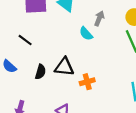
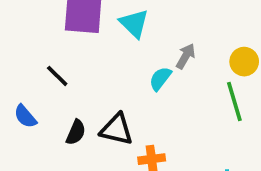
cyan semicircle: (86, 34) -> (160, 79), turned 72

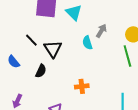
cyan semicircle: (160, 79) -> (87, 43), turned -56
black triangle: (117, 129) -> (53, 49), moved, turned 42

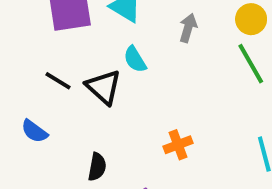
cyan semicircle: (87, 43) -> (135, 59), moved
black semicircle: (41, 71) -> (97, 167), moved

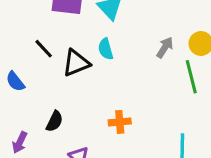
gray arrow: (188, 28) -> (165, 47), moved
black triangle: (103, 87) -> (76, 63), turned 40

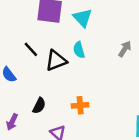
orange cross: (120, 122) -> (80, 105), moved

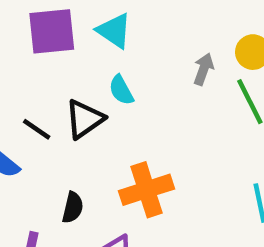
black line: (31, 49) -> (37, 129), moved
orange cross: (80, 105) -> (147, 190), size x1.6

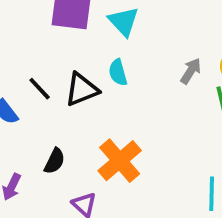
orange cross: (147, 190) -> (120, 161), turned -36

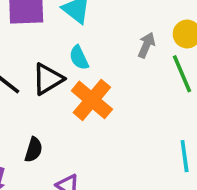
orange cross: (120, 161) -> (92, 100), moved

